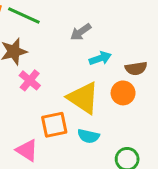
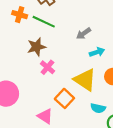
orange square: (54, 125) -> (64, 98), turned -36
cyan semicircle: (88, 136) -> (98, 108), moved

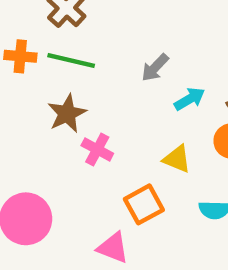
yellow triangle: (85, 80) -> (177, 159), size x0.6
orange square: (64, 98) -> (144, 204), turned 30

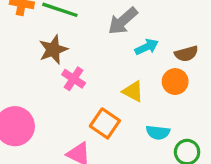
gray arrow: (155, 68) -> (123, 21), size x1.4
orange square: (144, 204) -> (105, 123), turned -32

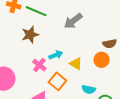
cyan arrow: (147, 47) -> (56, 55), moved
pink cross: (74, 79) -> (39, 65), moved

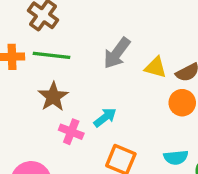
yellow triangle: (76, 64) -> (156, 67), moved
pink cross: (39, 65) -> (71, 132), moved

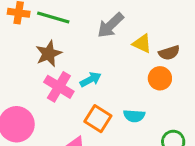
pink cross: (71, 132) -> (59, 87), size x1.4
cyan semicircle: (176, 157) -> (134, 116), moved

